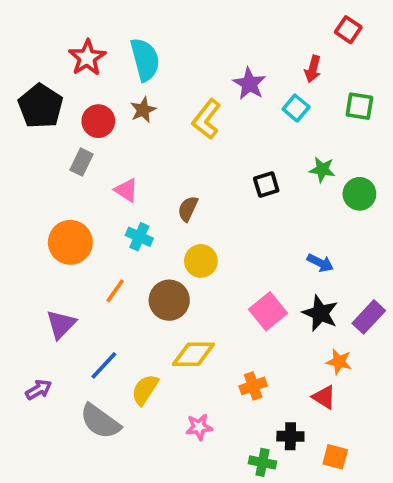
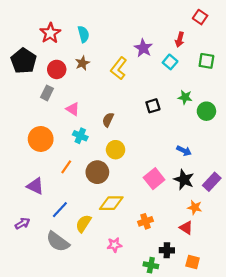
cyan semicircle: (145, 60) -> (83, 34), size x0.7
purple triangle: (61, 324) -> (35, 186), turned -48

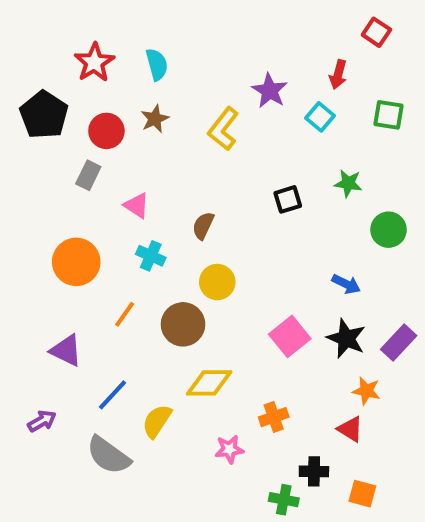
green circle: (206, 111) -> (389, 230), moved
pink star: (114, 245) -> (229, 449), moved

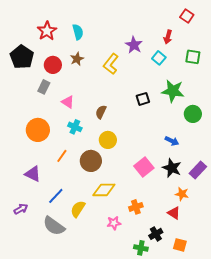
green star: (348, 183) -> (173, 91), size x1.6
black cross: (314, 471) -> (156, 234), turned -32

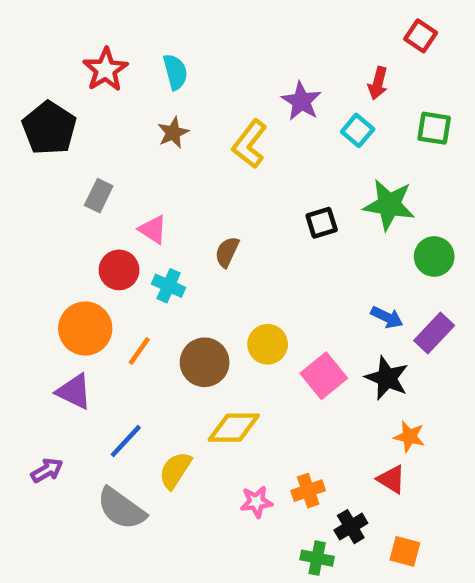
red circle: (53, 65) -> (119, 270), moved
orange circle: (38, 130) -> (85, 329), moved
yellow circle: (108, 140) -> (268, 344), moved
purple rectangle: (198, 170) -> (434, 333), moved
orange cross: (136, 207) -> (308, 491), moved

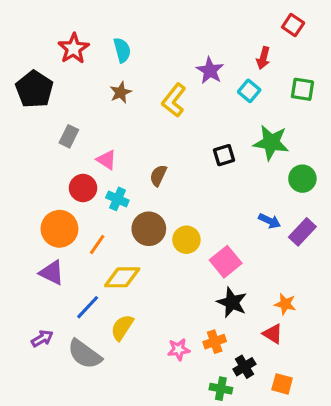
brown circle: (205, 362) -> (149, 229), moved
black star: (387, 378) -> (232, 302), moved
yellow diamond: (234, 428) -> (122, 277), moved
purple arrow: (47, 470) -> (42, 338), moved

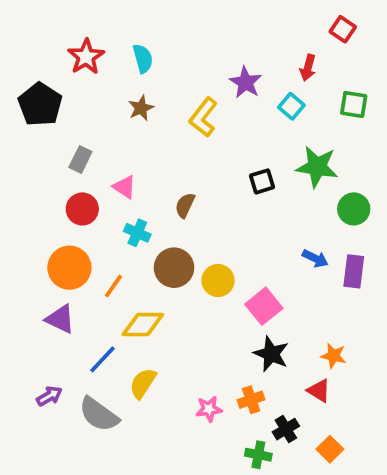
red circle: (83, 188) -> (82, 209), moved
purple rectangle: (302, 232) -> (354, 271), turned -36
orange square: (282, 384) -> (330, 449), turned 30

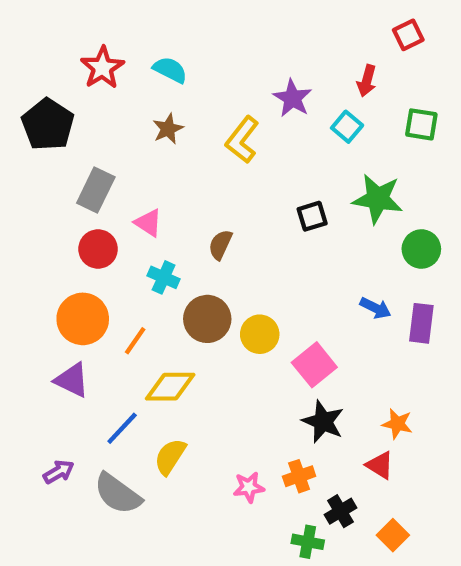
red square: (343, 29) -> (408, 35), turned 30
cyan semicircle: (143, 59) -> (170, 70), turned -48
gray rectangle: (80, 159) -> (96, 190), size x1.4

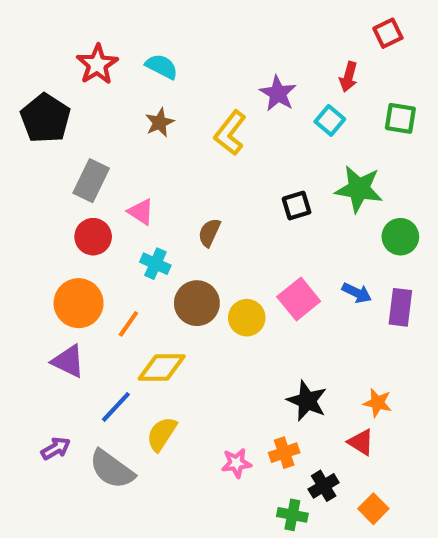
pink square: (314, 365) -> (299, 299), moved

